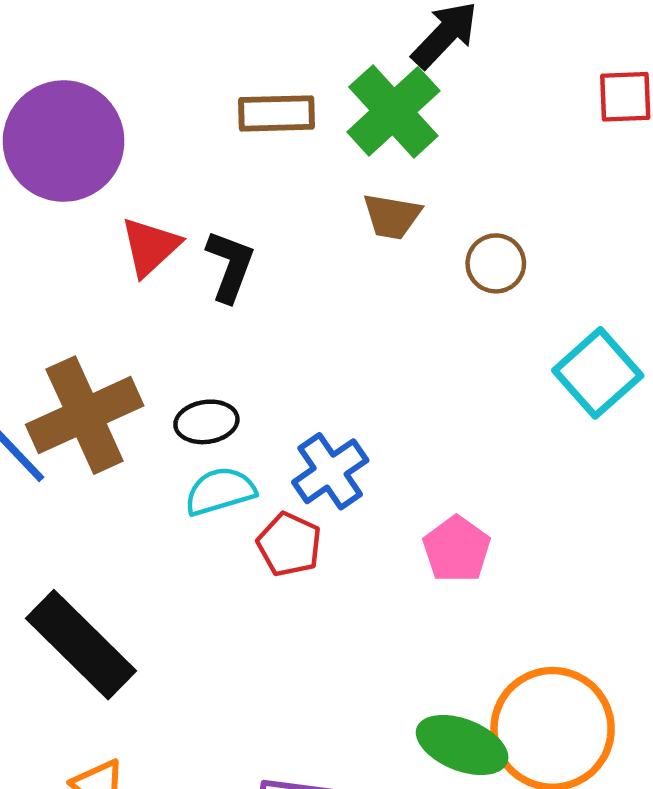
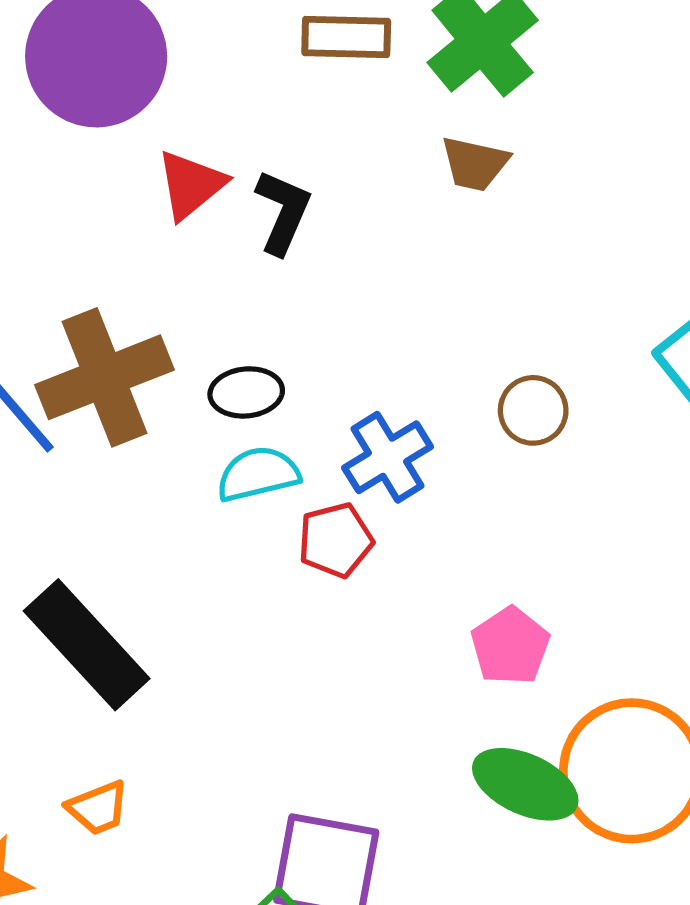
brown circle: (496, 263) -> (533, 410), moved
red pentagon: (289, 544) -> (336, 540), turned 30
pink pentagon: (457, 549) -> (510, 646), moved

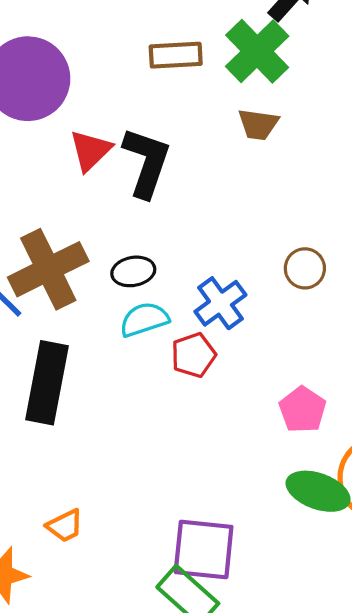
black L-shape: (283, 212) -> (146, 162), size x1.4
black rectangle: (87, 645) -> (47, 383), moved, turned 58

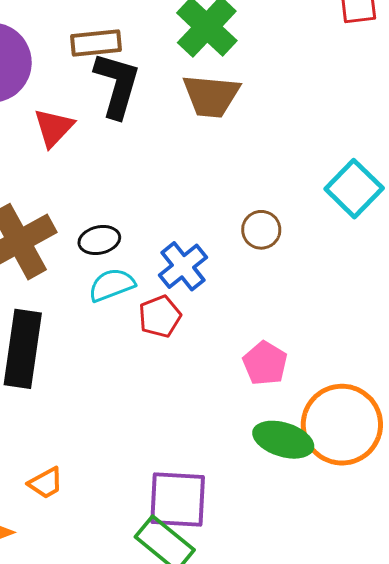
brown rectangle: (176, 55) -> (96, 43), moved
brown trapezoid: (258, 124) -> (211, 96), size x1.5
black L-shape: (146, 162) -> (117, 85), moved

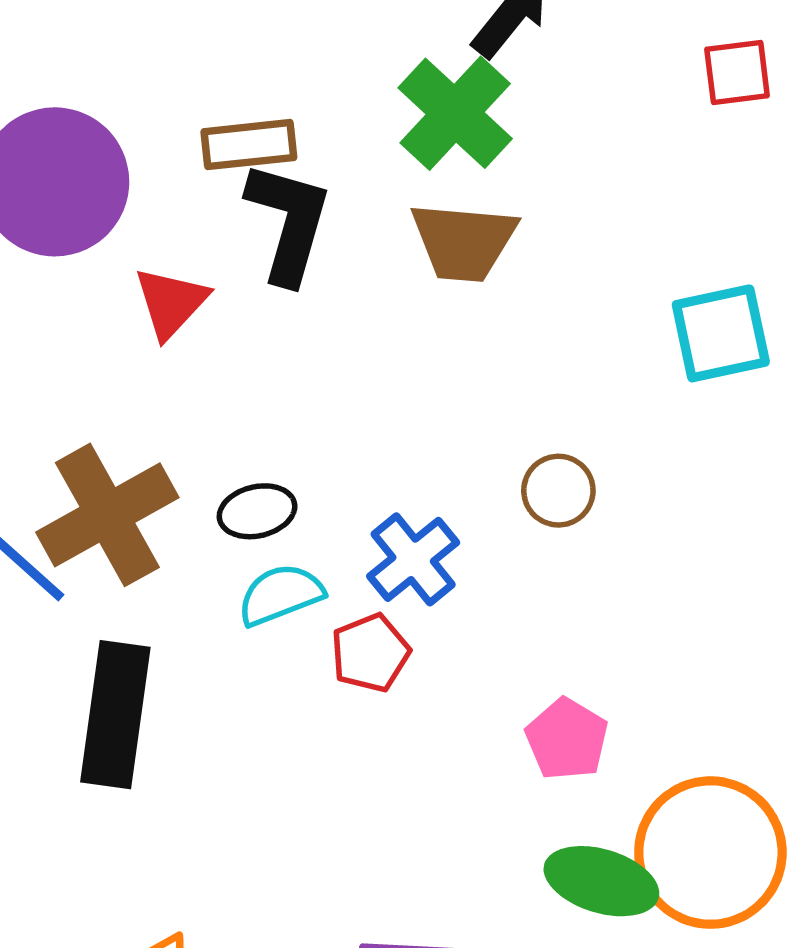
cyan square: (354, 189) -> (721, 333), moved, turned 34

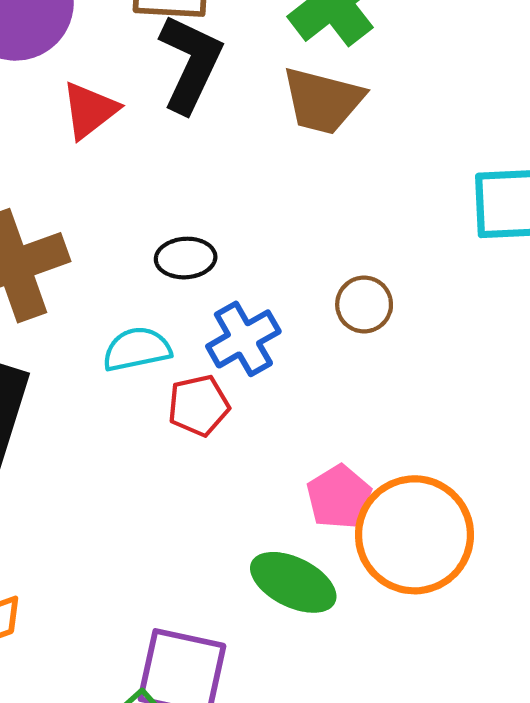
black ellipse: (257, 511) -> (186, 258), moved
orange circle: (710, 853) -> (414, 535), moved
green ellipse: (601, 881) -> (293, 582), moved

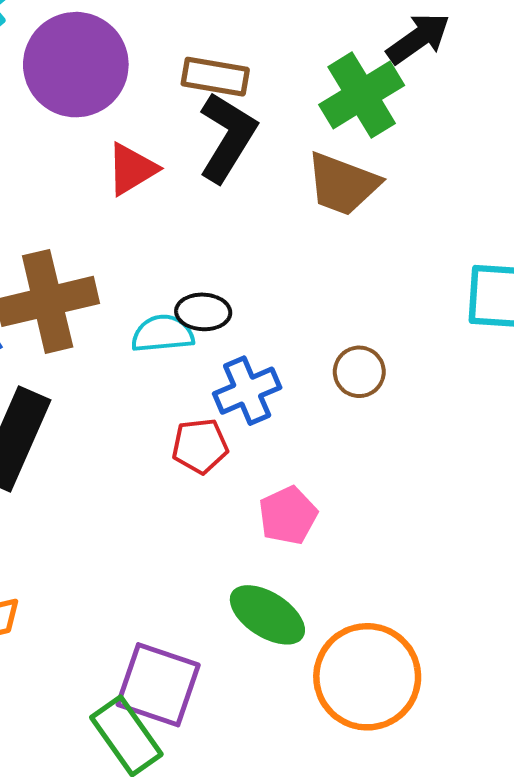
cyan semicircle: (137, 349) -> (163, 334), moved
pink pentagon: (339, 497) -> (288, 515), moved
orange circle: (414, 535) -> (367, 677), moved

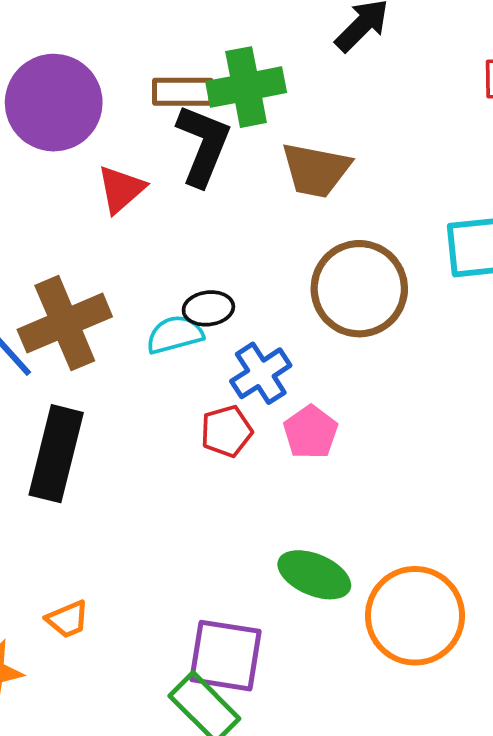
green cross: (362, 95) -> (246, 87), moved, turned 30
brown circle: (359, 372) -> (359, 289), moved, size x2.0
pink pentagon: (288, 515) -> (311, 432), moved

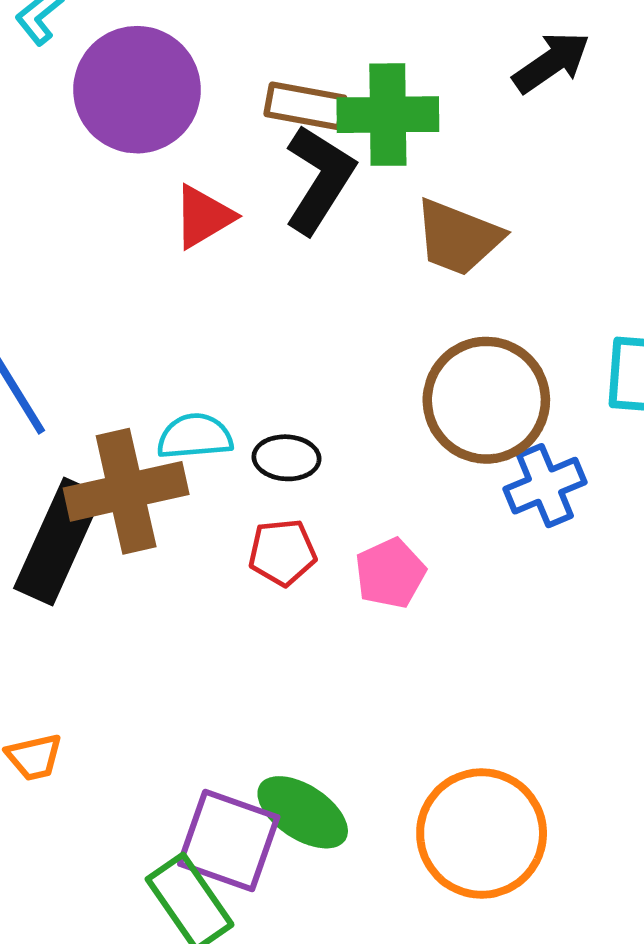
black ellipse: (208, 308) -> (286, 458), moved
brown cross: (65, 323) -> (126, 491), moved
cyan semicircle: (175, 335) -> (195, 436), moved
blue cross: (261, 373) -> (545, 486), moved
green ellipse: (314, 575) -> (303, 812), moved

